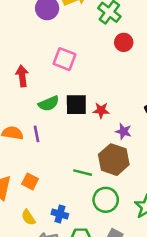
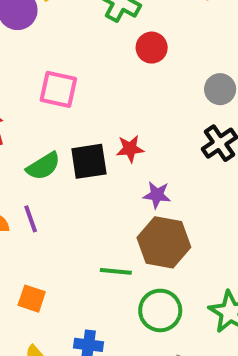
red star: (101, 110) -> (130, 149), moved
purple star: (123, 131) -> (157, 195), moved

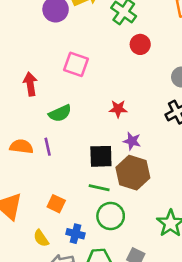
black square: (89, 161) -> (101, 156), moved
orange square: (32, 299) -> (56, 204), moved
green circle: (160, 310) -> (111, 216), moved

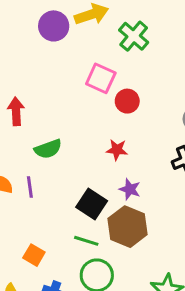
red circle: (140, 44) -> (127, 101), moved
pink square: (76, 64) -> (101, 78), moved
black square: (101, 156) -> (92, 204), turned 30

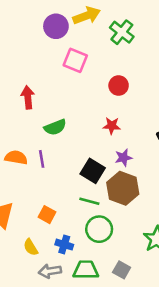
pink square: (101, 78) -> (75, 60), moved
purple star: (130, 189) -> (124, 158), turned -30

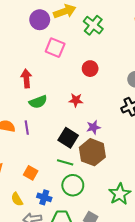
red arrow: (28, 97) -> (26, 79), moved
red star: (112, 126) -> (76, 100), moved

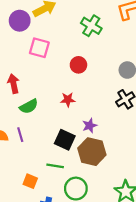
green cross: (93, 25) -> (91, 26), moved
green line: (65, 162) -> (55, 166), moved

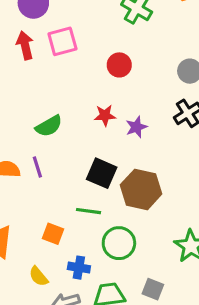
pink square: (39, 48) -> (62, 41), turned -30
red arrow: (13, 84) -> (25, 45), moved
purple star: (90, 126) -> (136, 127), moved

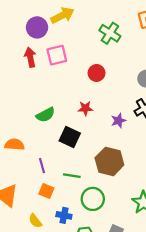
purple star: (136, 127) -> (118, 121), moved
purple line: (37, 167) -> (42, 166), moved
black square: (102, 173) -> (70, 137), moved

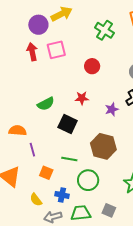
purple line: (42, 166) -> (32, 150), moved

